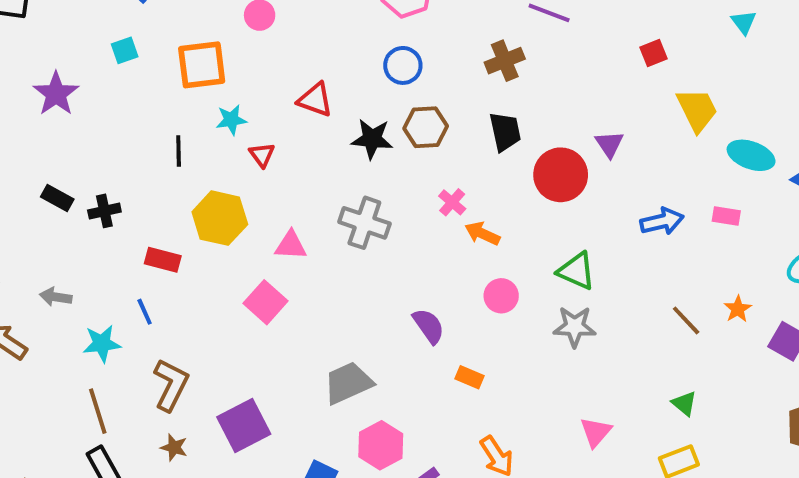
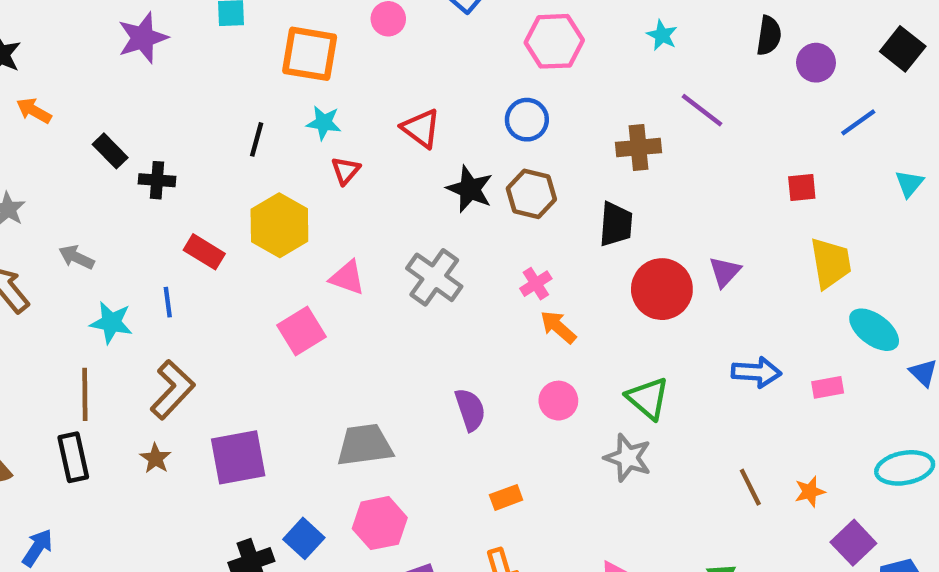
pink rectangle: (726, 216) -> (828, 387), turned -36
orange rectangle: (470, 377) -> (506, 497), moved, turned -60

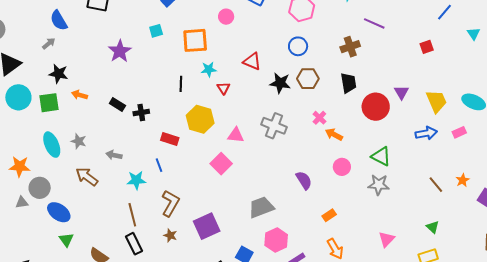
yellow trapezoid: (831, 263) -> (436, 101), moved

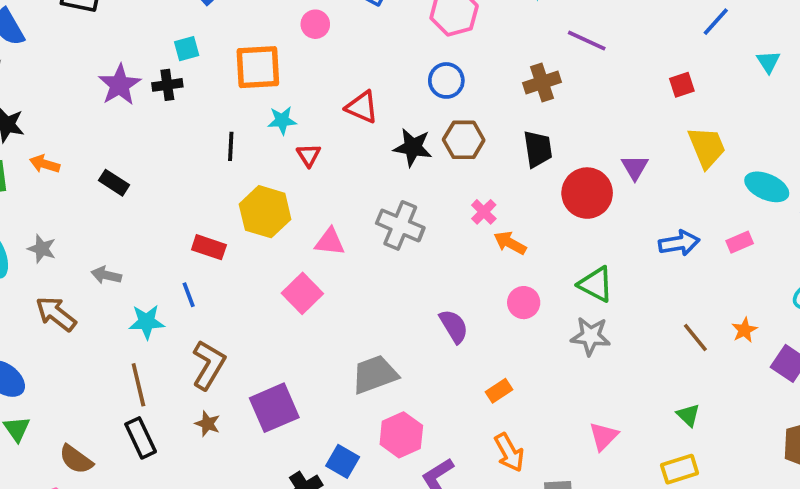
yellow trapezoid: (436, 101) -> (707, 147), moved
black cross: (141, 112) -> (167, 85), moved

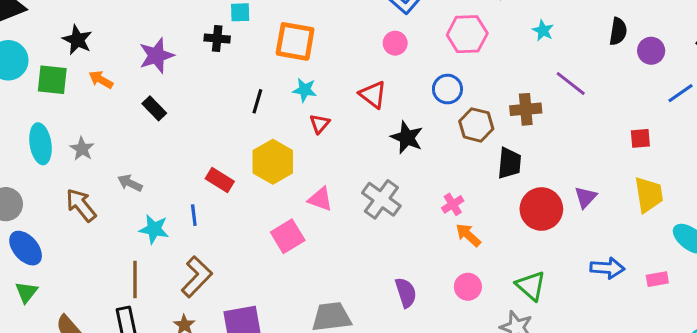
pink circle: (315, 24) -> (395, 43), moved
purple star: (120, 85) -> (156, 56), moved
brown hexagon: (464, 140) -> (476, 125), moved

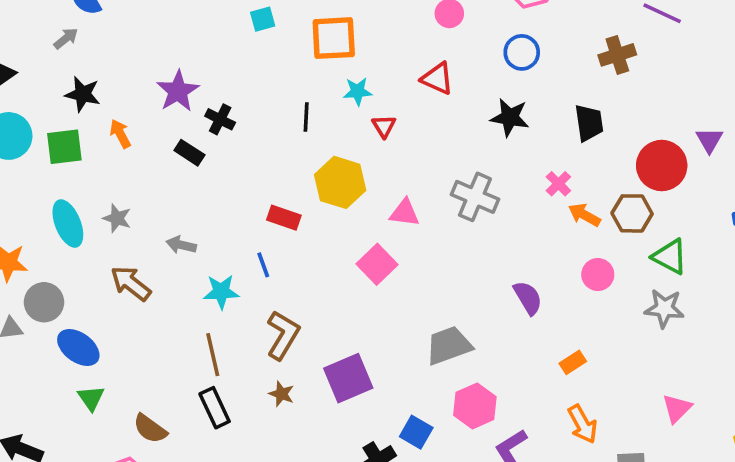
black cross: (217, 38) -> (220, 119), moved, turned 35
orange arrow: (101, 80) -> (120, 134), turned 45
brown hexagon: (476, 125) -> (632, 213), moved
black star: (407, 138) -> (510, 117), moved
black trapezoid: (509, 163) -> (589, 123), moved

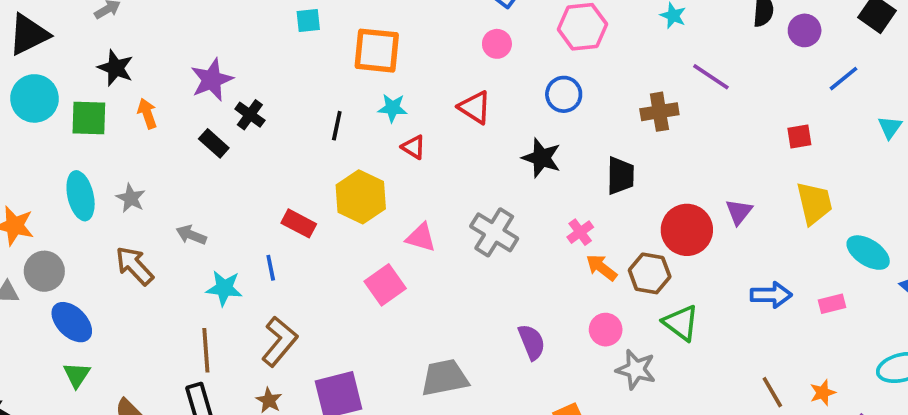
red triangle: (384, 126) -> (414, 147), turned -35
gray star: (664, 308) -> (636, 369), moved

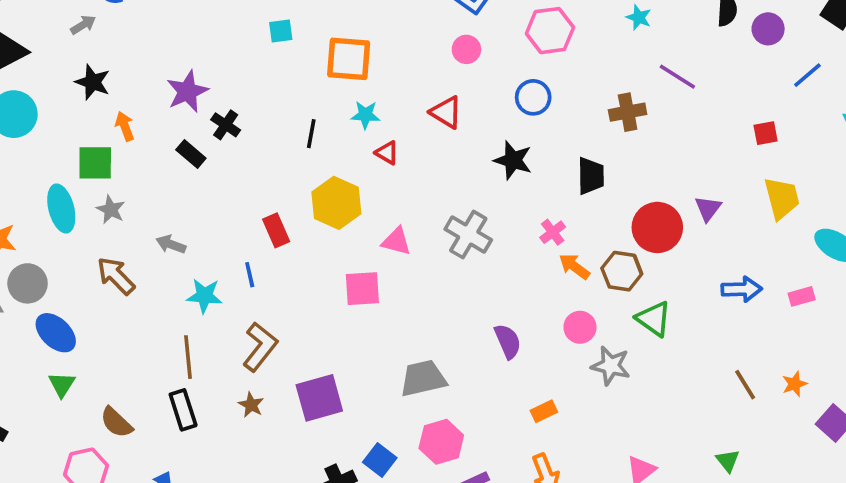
green square: (89, 118) -> (95, 163), moved
red rectangle: (299, 223) -> (276, 230), turned 40
pink square: (385, 285) -> (362, 289), turned 33

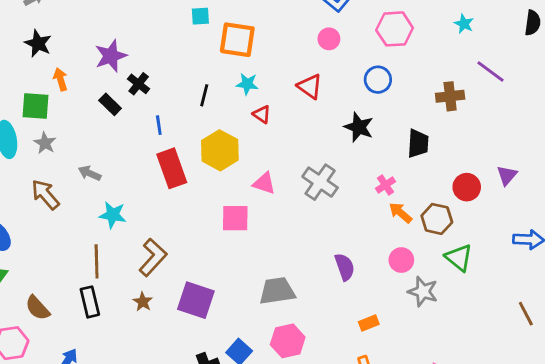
cyan square: (281, 31) -> (200, 16), moved
red circle: (657, 227) -> (467, 187), size x0.7
red rectangle: (276, 230) -> (172, 168), size x1.5
blue line: (250, 275) -> (159, 125), moved
purple square: (319, 398) -> (196, 300), turned 30

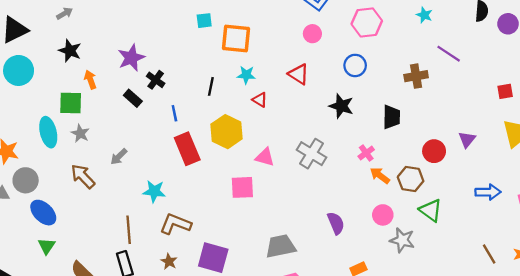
gray arrow: (90, 173) -> (119, 157), turned -66
cyan star: (113, 215) -> (154, 191), moved
brown L-shape: (153, 257) -> (175, 224), turned -108

